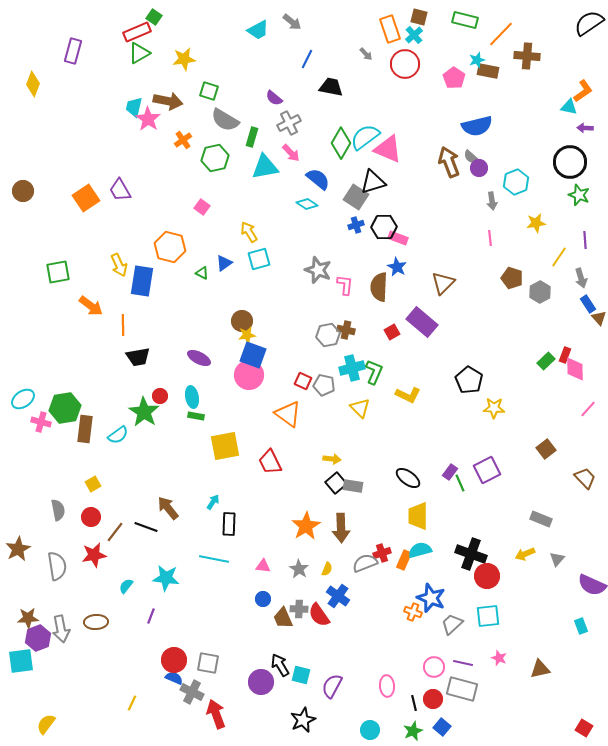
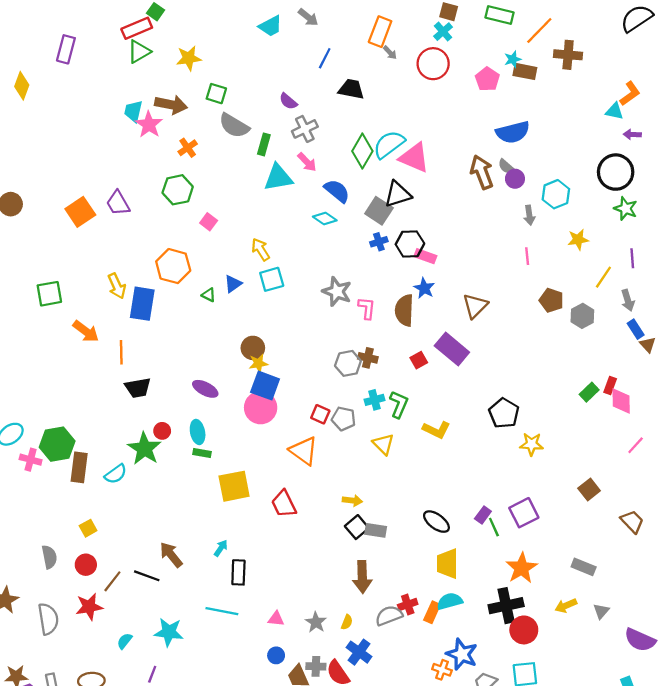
orange rectangle: (390, 29) -> (380, 32), moved, turned 40
green hexagon: (215, 158) -> (178, 190), moved
cyan cross: (352, 368) -> (375, 400), size x0.7
orange star: (306, 526) -> (522, 568), moved
black cross: (471, 554) -> (506, 606), turned -32

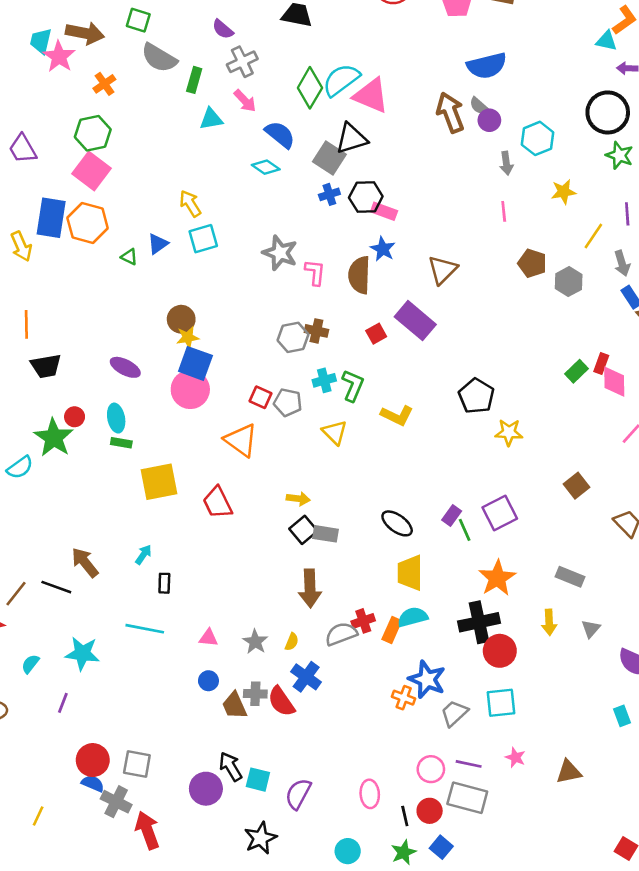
cyan triangle: (278, 178) -> (211, 119), size x0.7
pink square: (209, 222) -> (91, 171), moved, size x1.8
blue rectangle: (142, 304) -> (51, 218), moved
black rectangle: (238, 572) -> (164, 583), size x0.7
yellow arrow: (566, 606) -> (549, 622), turned -70

